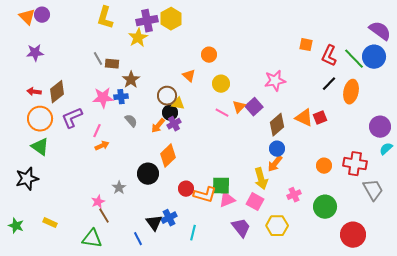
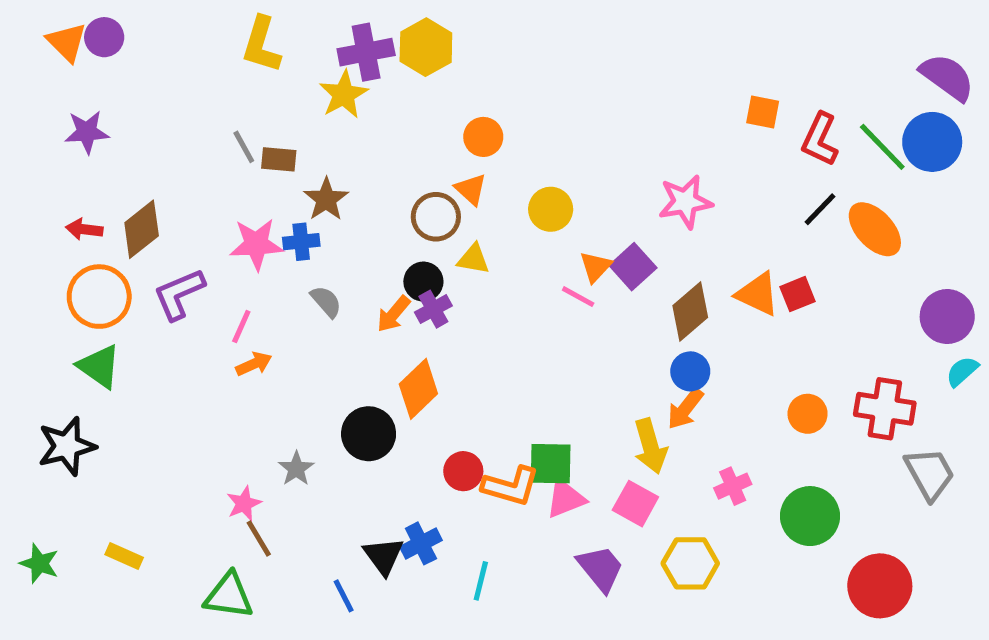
orange circle: (209, 55) -> (483, 137), moved
orange ellipse: (351, 92) -> (875, 229), turned -55
brown circle: (167, 96) -> (436, 217), moved
yellow triangle: (178, 104) -> (473, 259), moved
pink line: (222, 113) -> (578, 297), moved

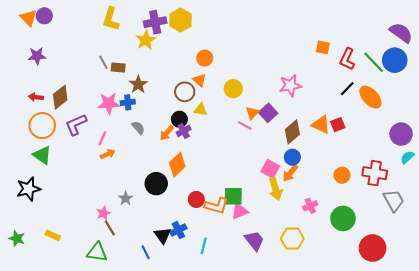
pink square: (635, 504) -> (270, 169), moved

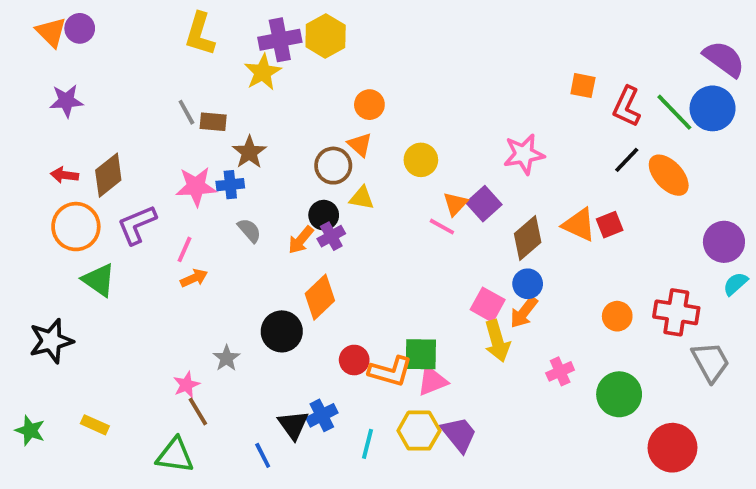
green triangle: (42, 155) -> (99, 280), moved
yellow hexagon: (292, 239) -> (419, 431), moved

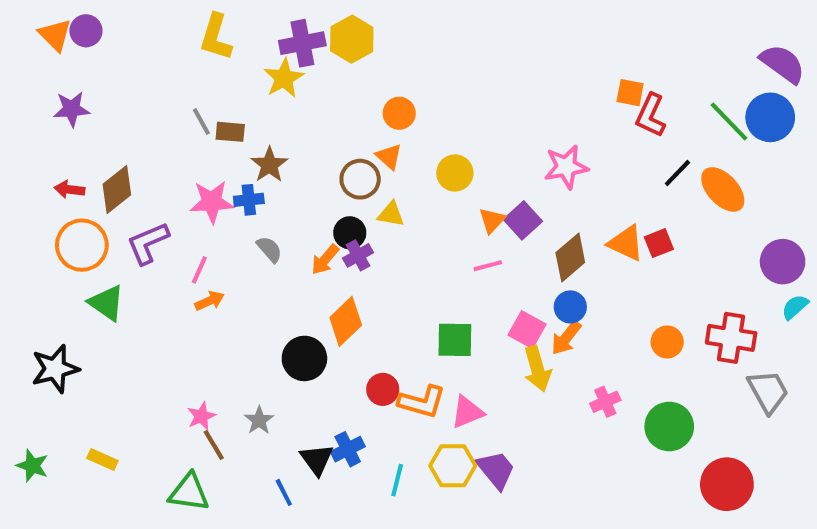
red L-shape: (627, 106) -> (651, 115), moved
pink line: (442, 227) -> (488, 266), moved, turned -44
green square: (421, 354) -> (455, 340), moved
gray star: (226, 358) -> (259, 420), moved

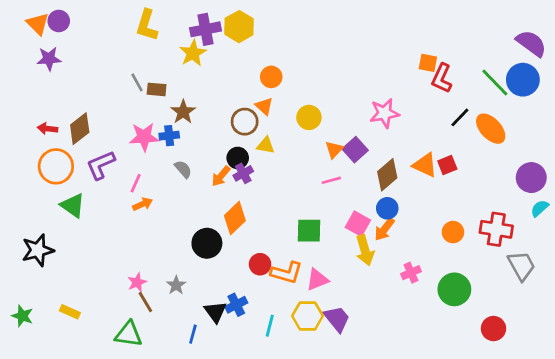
purple star: (72, 109) -> (49, 59), moved
red circle: (727, 484) -> (493, 329), size x0.7
blue line: (284, 492) -> (193, 334), turned 42

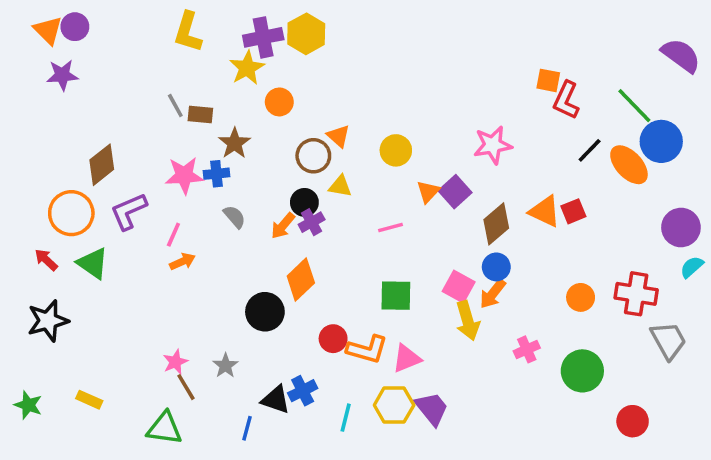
orange circle: (271, 77) -> (279, 102), moved
blue circle: (523, 80) -> (661, 141), moved
red arrow: (48, 129) -> (46, 260), moved, turned 36
pink line: (331, 180) -> (390, 227), moved
black triangle: (215, 312) -> (276, 400), turned -35

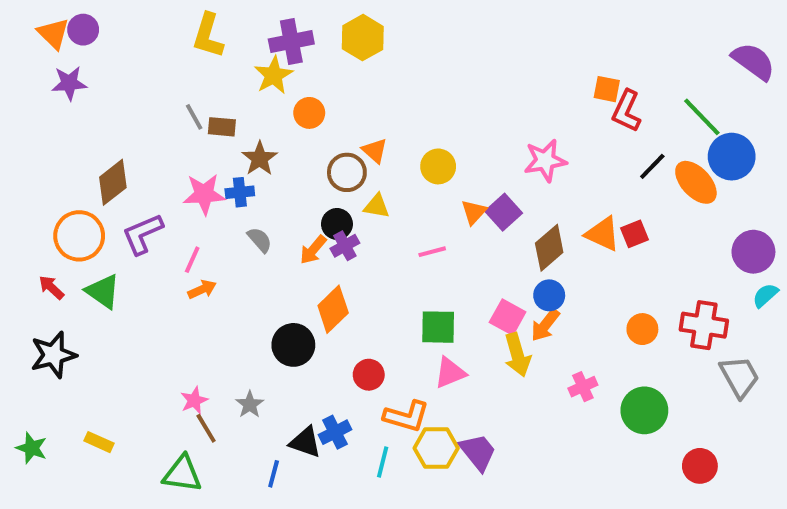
yellow hexagon: (306, 34) -> (363, 38), moved
orange L-shape: (367, 349) -> (406, 416), moved
pink triangle: (407, 358) -> (450, 373), moved

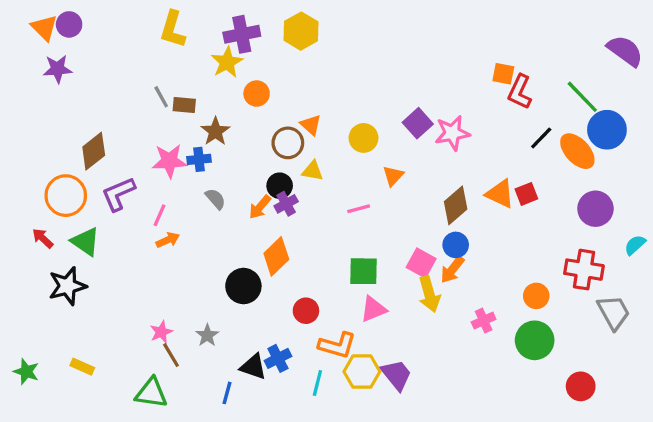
purple square: (504, 212) -> (418, 123), moved
purple circle: (753, 252) -> (595, 209), moved
orange circle: (642, 329) -> (536, 296), moved
black star: (53, 355) -> (67, 286), moved

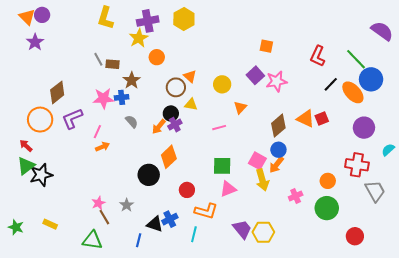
purple star: (58, 69) -> (35, 42), turned -30
orange square: (503, 74) -> (266, 46), moved
green triangle: (85, 242) -> (26, 166), moved, turned 48
yellow hexagon: (362, 372) -> (263, 232), moved

